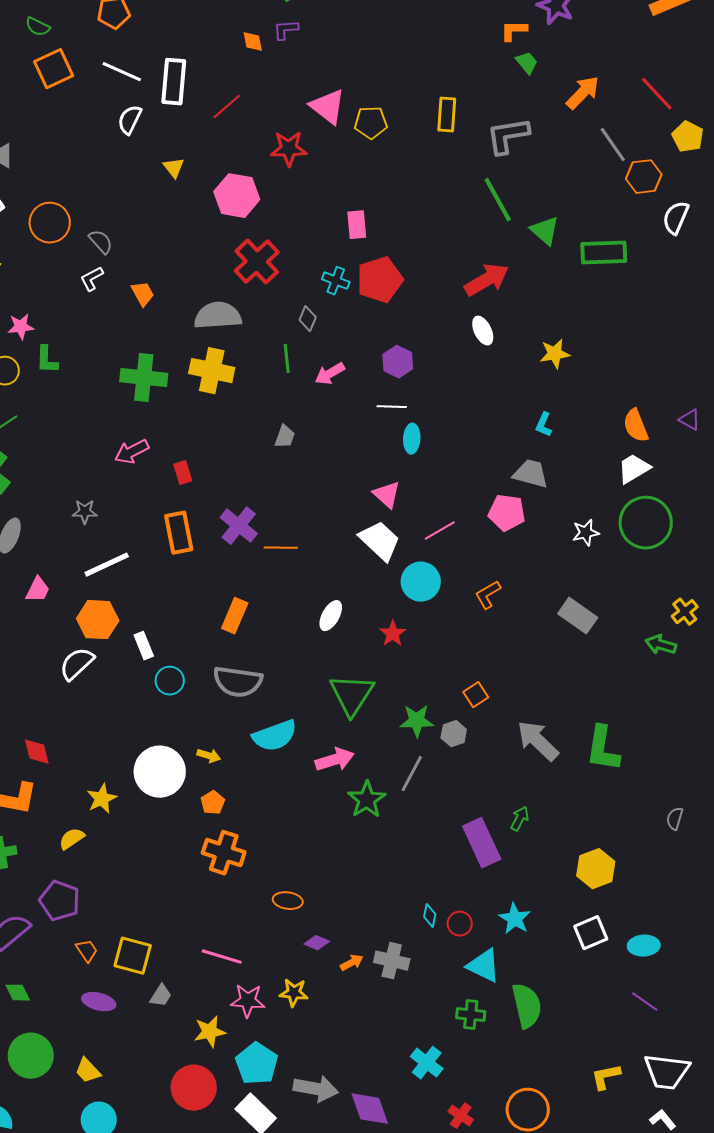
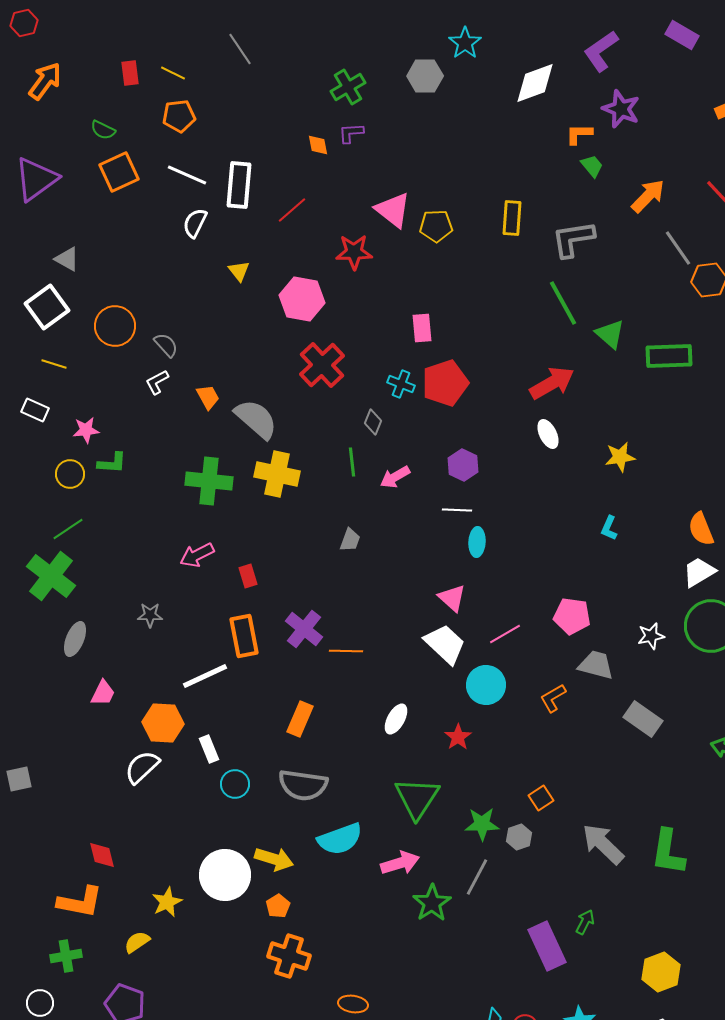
gray semicircle: (218, 316) -> (256, 419), moved, turned 45
green L-shape: (47, 360) -> (112, 463), turned -88
gray trapezoid: (531, 474) -> (596, 665), moved
white line: (107, 565) -> (205, 676), moved
yellow arrow: (209, 756) -> (274, 859), size x1.6

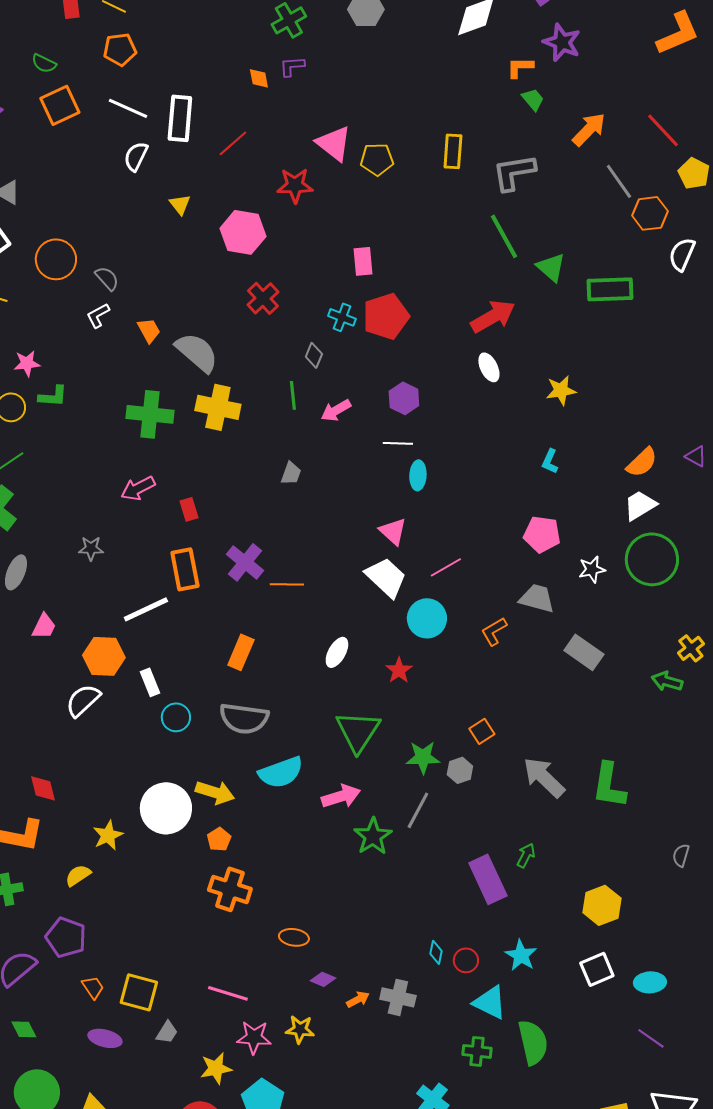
red cross: (322, 365) -> (263, 298), size x0.7
orange semicircle: (701, 529) -> (642, 462), turned -112
pink pentagon: (572, 616) -> (542, 534), moved

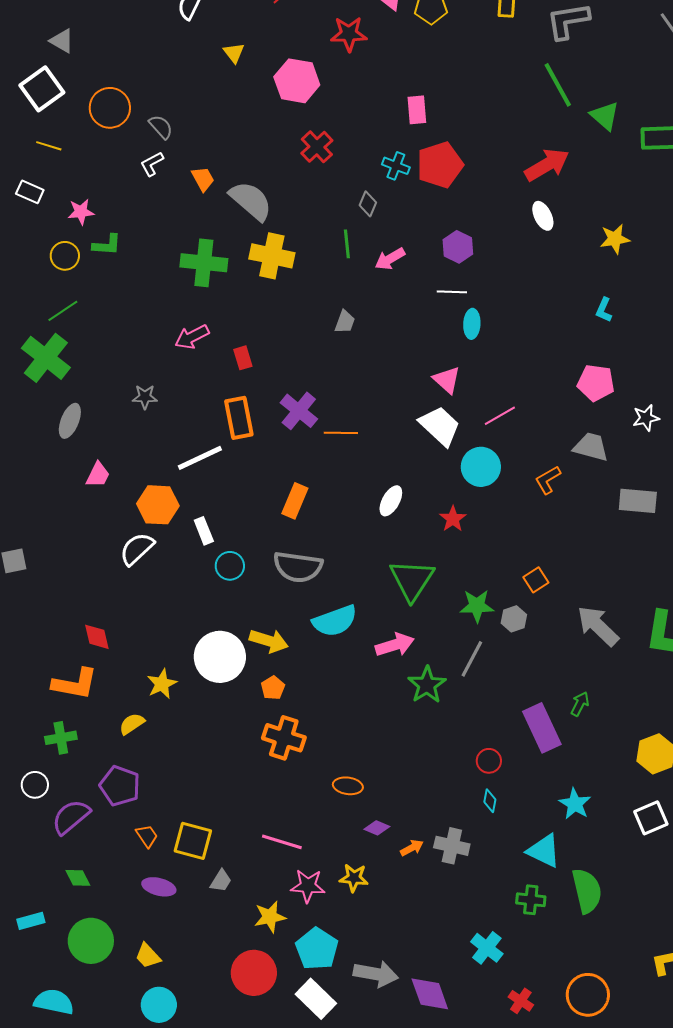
gray rectangle: (584, 652) -> (638, 501), turned -30
red circle: (466, 960) -> (489, 761), moved

